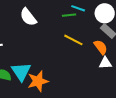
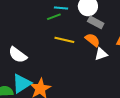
white semicircle: (28, 17) -> (18, 55), moved
cyan triangle: (21, 72) -> (22, 84), turned 45

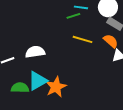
white semicircle: (18, 55) -> (35, 52), turned 132

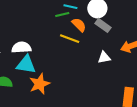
orange semicircle: (111, 41) -> (79, 25), moved
cyan triangle: (38, 81) -> (26, 65), moved, turned 35

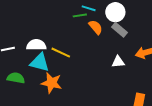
yellow line: (70, 39) -> (61, 53), moved
orange star: (40, 84) -> (51, 83), turned 30

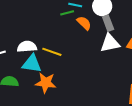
gray rectangle: (120, 30) -> (108, 23), turned 35
white triangle: (118, 62) -> (110, 43), moved, size x1.5

